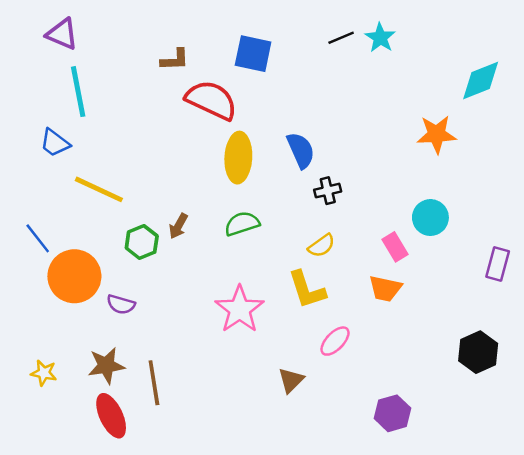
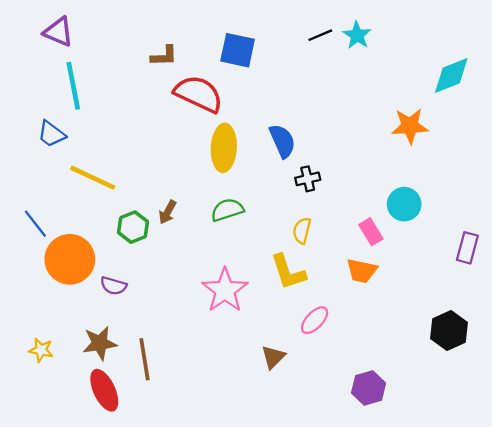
yellow semicircle: (322, 246) -> (302, 231), turned 140

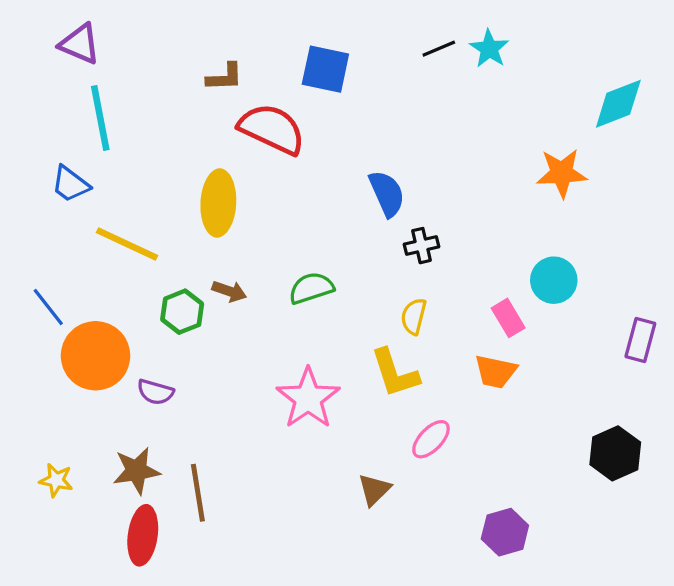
yellow ellipse: (224, 148) -> (218, 203), moved
brown arrow: (167, 212) -> (229, 291), turned -100
red ellipse: (104, 390) -> (143, 535), turned 33

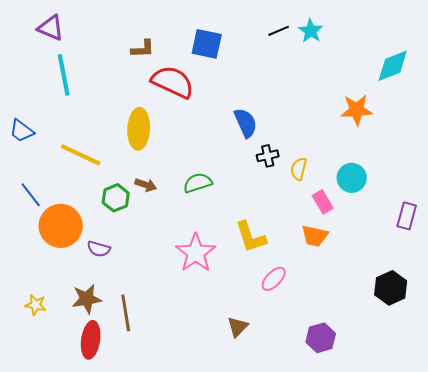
blue trapezoid: (70, 184) -> (22, 131), moved
yellow semicircle: (414, 316) -> (299, 169), moved
brown triangle: (374, 490) -> (238, 327), moved

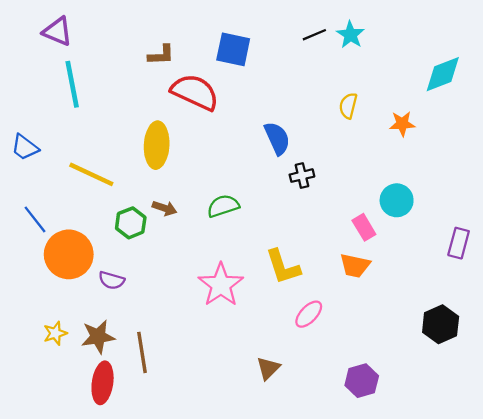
orange star: (357, 110) -> (402, 124), size x0.7
yellow semicircle: (299, 169) -> (348, 106), moved
yellow star: (36, 305) -> (55, 333), moved, turned -30

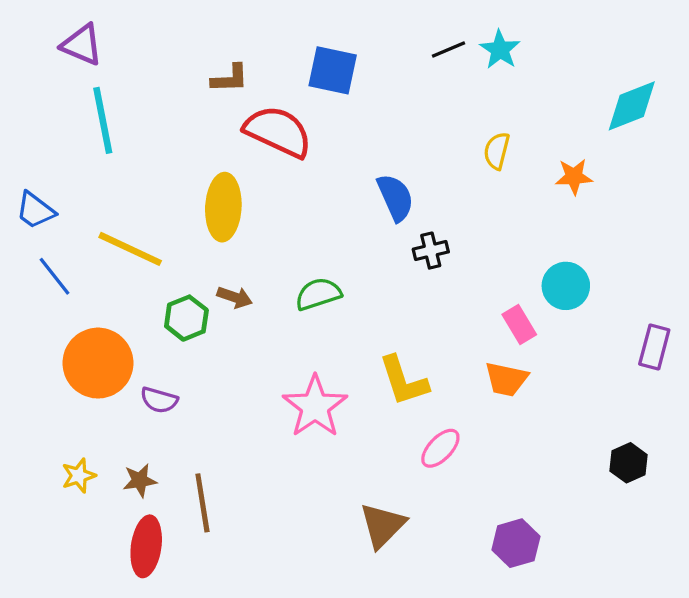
blue line: (35, 219) -> (55, 276), moved
black hexagon: (441, 324) -> (629, 463), size x0.7
brown star: (98, 337) -> (140, 480), size x0.7
brown triangle: (268, 368) -> (383, 525), size x1.4

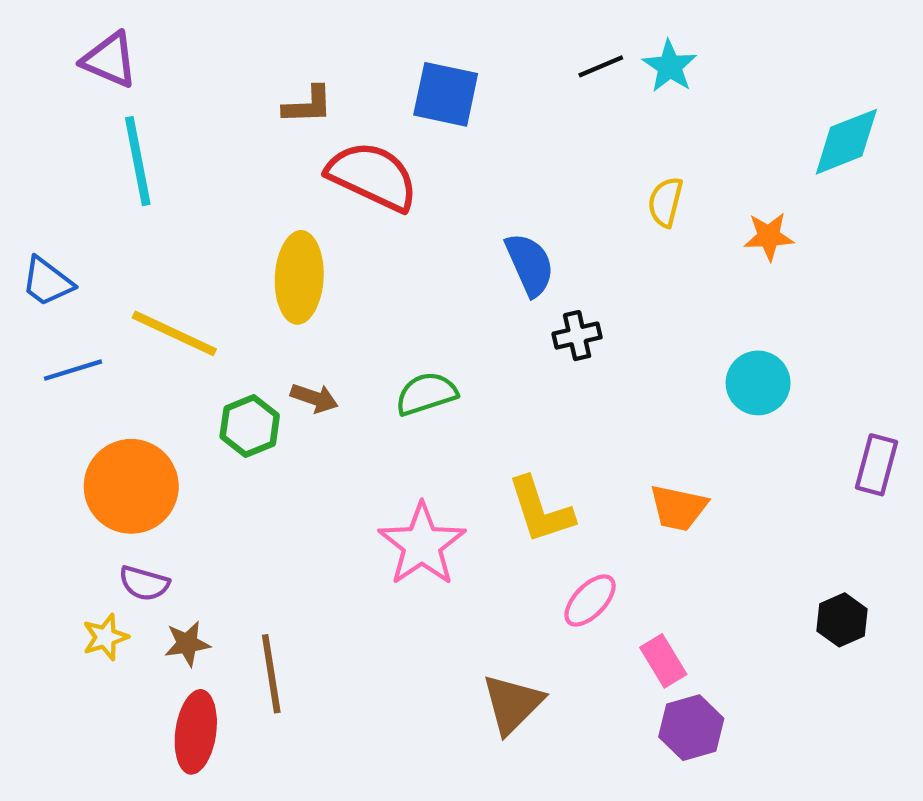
blue line: (55, 276) -> (73, 370), turned -69
pink rectangle: (519, 324) -> (663, 661), moved
purple semicircle: (159, 400) -> (144, 583), moved

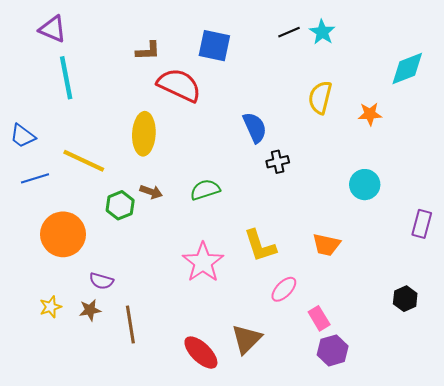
yellow semicircle: (665, 202) -> (320, 97), size x1.4
purple semicircle: (144, 583) -> (101, 281), moved
red ellipse: (196, 732) -> (201, 353), moved, turned -54

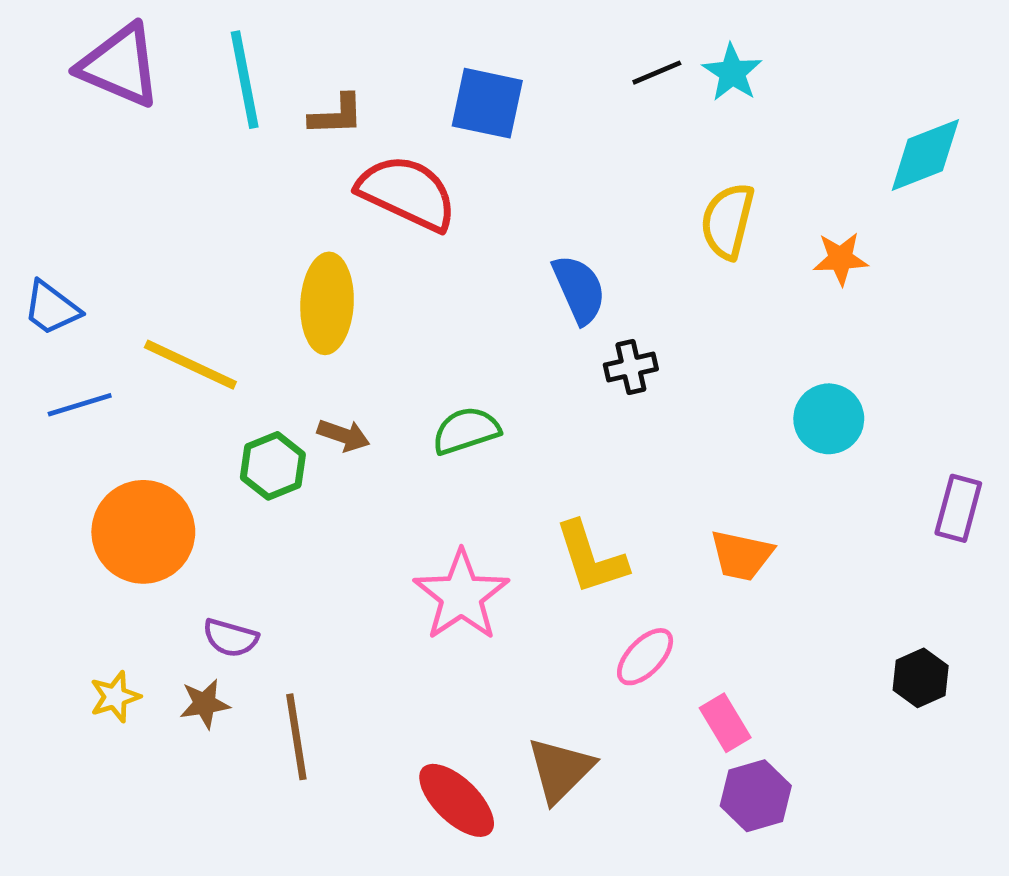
purple triangle: (53, 29) -> (120, 65), size x1.4
cyan line: (66, 78) -> (245, 80), moved

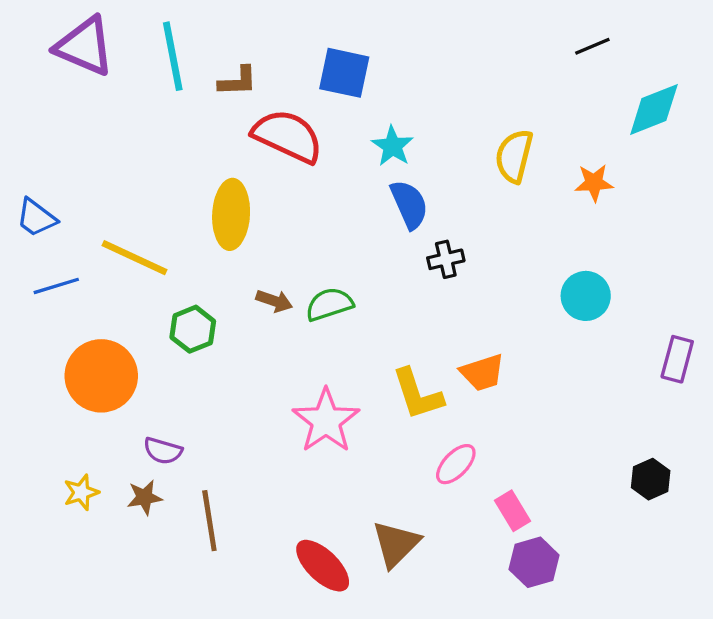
black line: (657, 73) -> (592, 46), moved
cyan star: (732, 73) -> (393, 146), moved
brown arrow: (344, 435) -> (274, 301), moved
orange trapezoid: (742, 555) -> (482, 373), moved, turned -30

